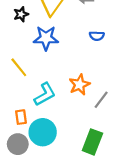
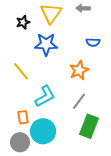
orange star: (79, 85) -> (79, 70), moved
gray line: (101, 100) -> (79, 101), moved
green rectangle: (92, 142) -> (89, 126), moved

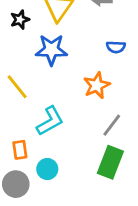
gray line: (79, 101) -> (112, 125), moved
cyan circle: (43, 131) -> (47, 169), size x0.6

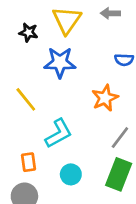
black star: (20, 20) -> (29, 32), turned 30
cyan circle: (47, 169) -> (71, 174), moved

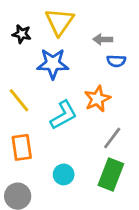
gray arrow: (110, 13) -> (103, 39), moved
cyan L-shape: (59, 133) -> (64, 115), moved
orange rectangle: (29, 162) -> (22, 147), moved, size x1.4

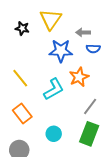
blue star: (53, 64) -> (61, 51), moved
orange rectangle: (22, 147) -> (22, 114), turned -30

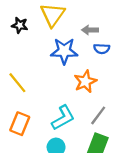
cyan L-shape: (54, 89) -> (63, 118), moved
orange rectangle: (22, 114) -> (20, 124), turned 60

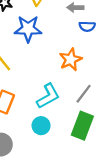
blue star: (64, 51) -> (28, 29), moved

